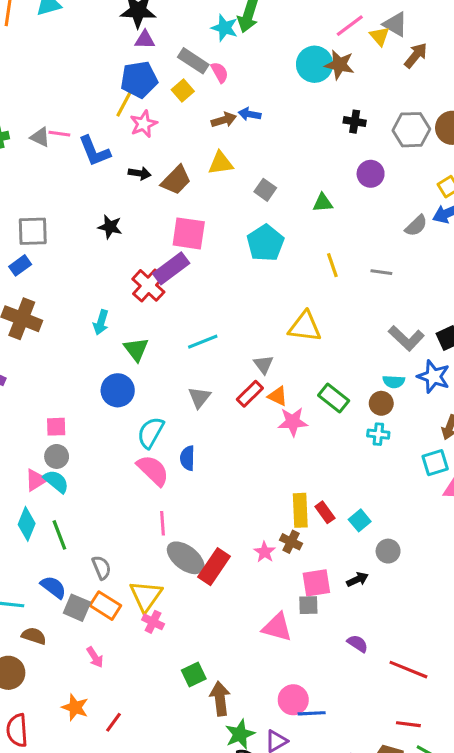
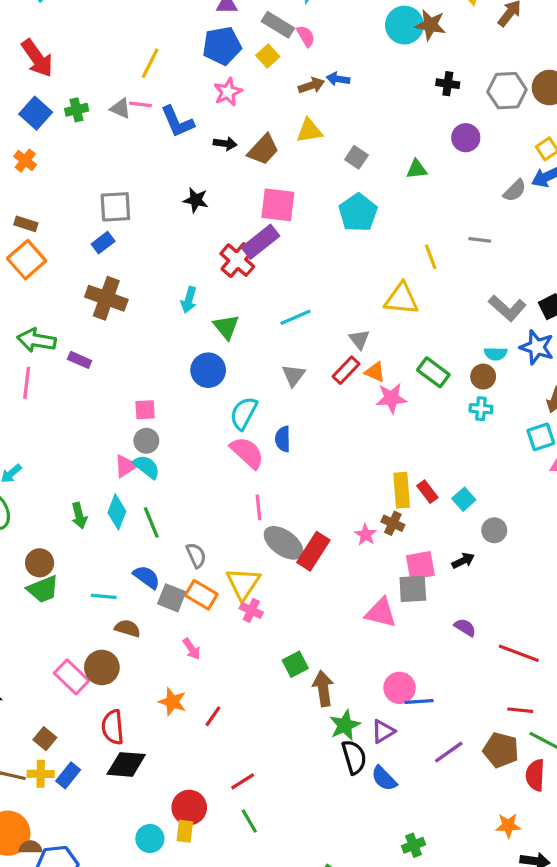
yellow line: (125, 102) -> (150, 63), moved
yellow line: (332, 265) -> (431, 257), moved
gray square: (308, 605) -> (413, 589), size x1.4

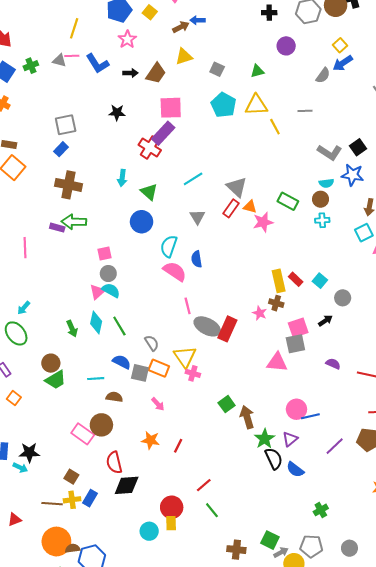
yellow triangle: (401, 299) -> (256, 105), moved
gray triangle: (359, 339) -> (237, 187), size x1.5
green arrow: (37, 340) -> (74, 222), moved

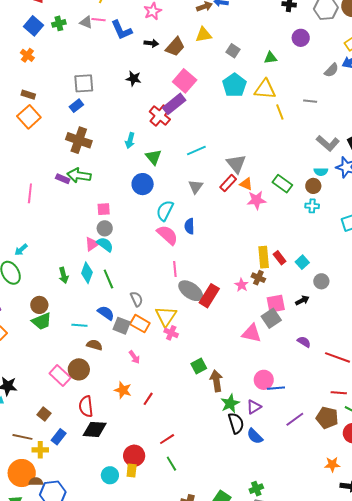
pink square: (171, 108) -> (185, 81), turned 35
gray square: (295, 344) -> (271, 318), turned -30
yellow cross: (72, 500) -> (40, 450), moved
green cross: (321, 510) -> (256, 489), moved

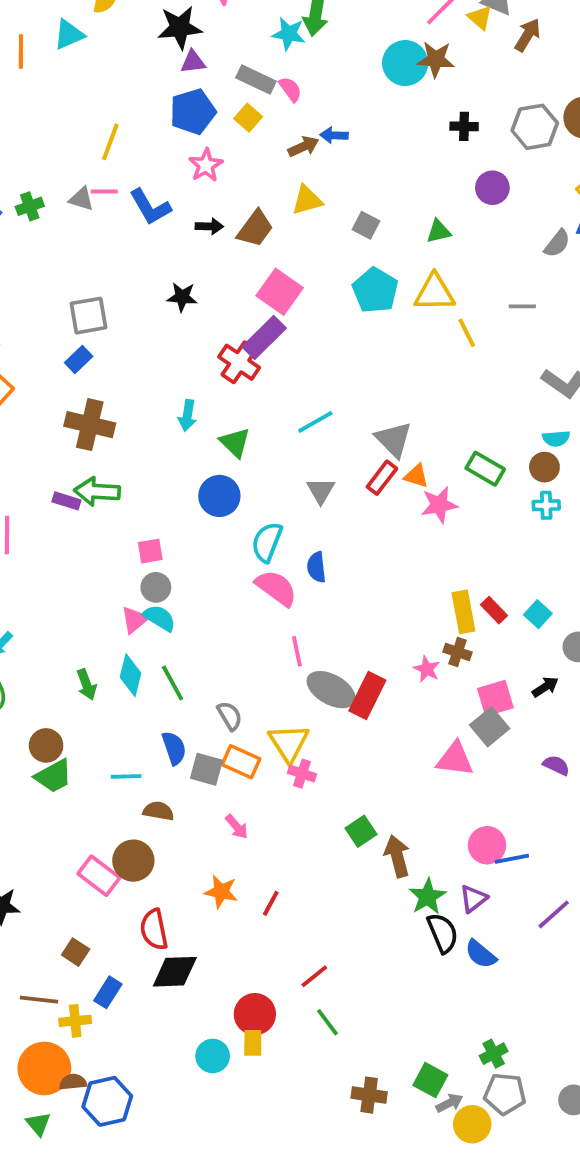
blue semicircle: (106, 313) -> (174, 748), turned 42

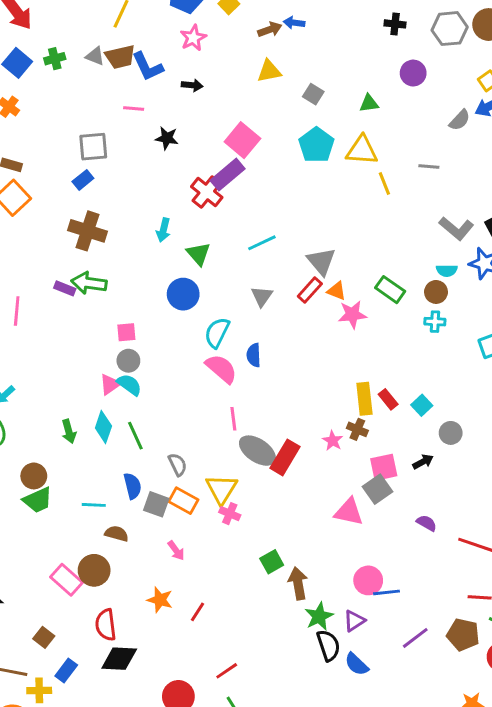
pink line: (104, 191) -> (134, 109), moved
brown trapezoid: (255, 229) -> (120, 57), moved, turned 36

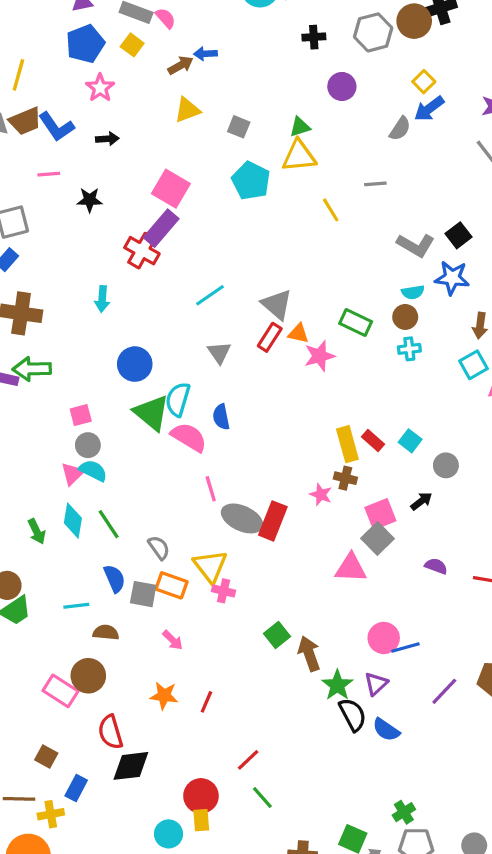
yellow triangle: (362, 150) -> (299, 156), moved
green triangle: (199, 254) -> (151, 413), moved, size x1.4

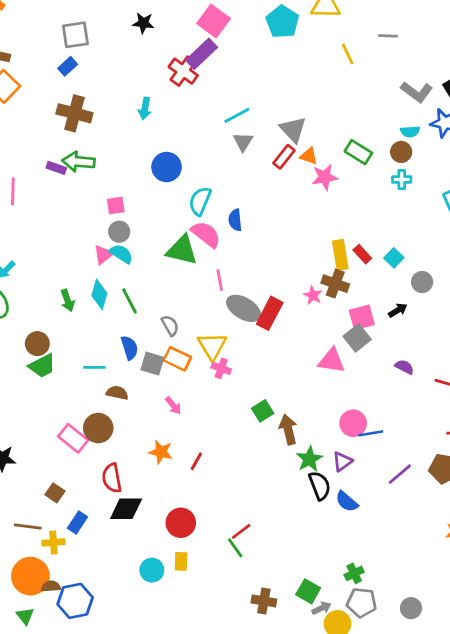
gray triangle: (219, 353) -> (243, 142), moved
green triangle: (151, 413) -> (182, 250), moved, turned -32
brown cross: (345, 478) -> (335, 284), size x1.4
red line: (248, 760) -> (241, 531), moved
red circle: (201, 796) -> (181, 523), moved

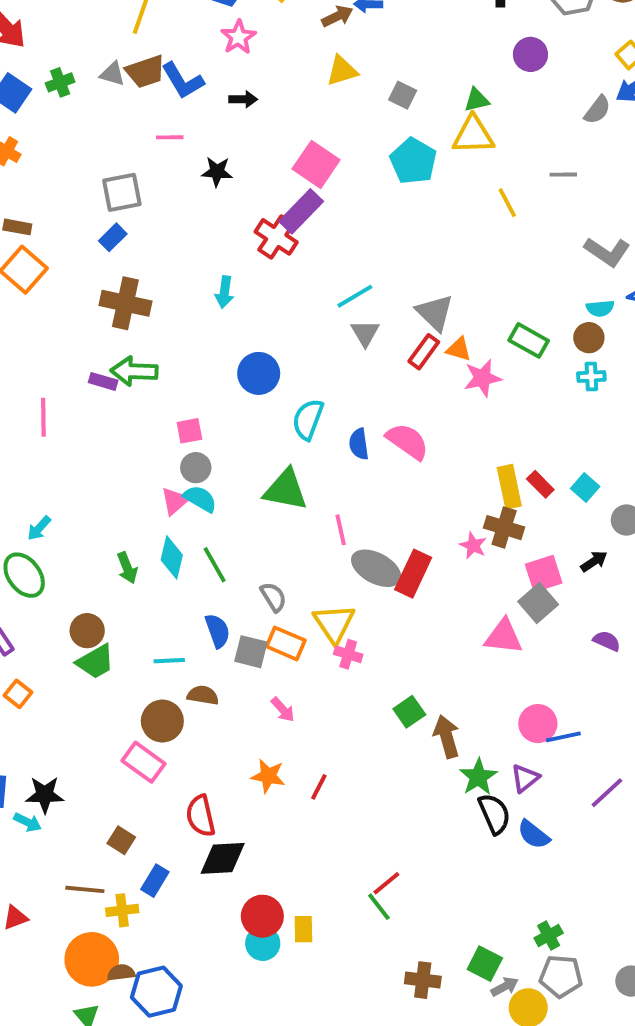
pink semicircle: (206, 234) -> (407, 441), moved
brown circle: (98, 428) -> (162, 721), moved
red circle: (181, 523) -> (262, 916), moved

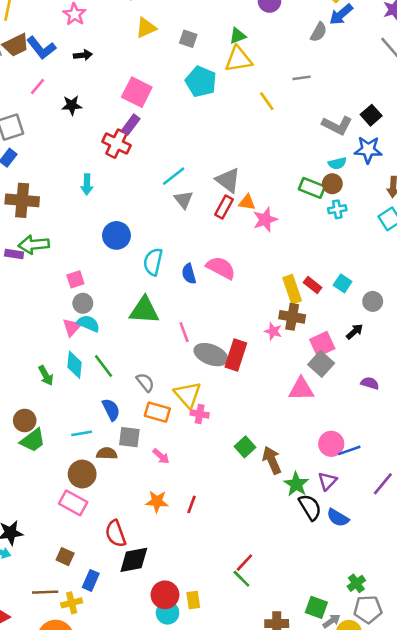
pink line: (170, 137) -> (38, 87), turned -42
purple rectangle: (301, 211) -> (131, 124), size x0.7
green rectangle: (529, 340) -> (312, 188), moved
gray square: (251, 652) -> (129, 437), moved

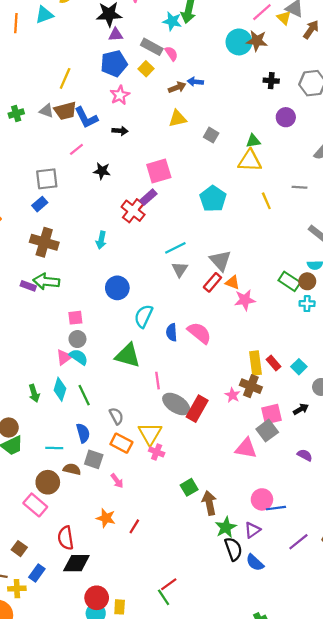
cyan pentagon: (201, 82) -> (213, 199), moved
pink square: (137, 92) -> (159, 171), turned 35

